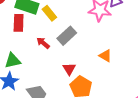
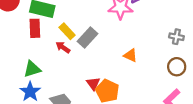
yellow rectangle: (49, 13) -> (67, 31), moved
red triangle: (69, 69) -> (93, 84), moved

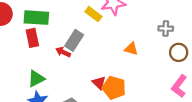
yellow rectangle: (67, 31) -> (93, 14), moved
gray rectangle: (88, 37) -> (74, 40), moved
gray cross: (176, 37) -> (166, 29), moved

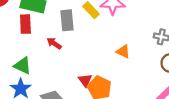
gray rectangle: (74, 40) -> (67, 20), moved, turned -48
green triangle: (36, 79) -> (23, 66), turned 42

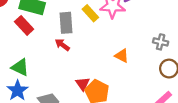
red rectangle: (25, 24) -> (24, 25), turned -42
red arrow: (54, 43) -> (62, 45), moved

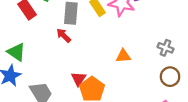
orange triangle: (122, 56) -> (123, 56), turned -40

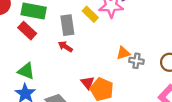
gray cross: (165, 48) -> (136, 61), moved

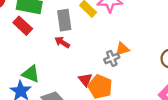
gray cross: (136, 61) -> (112, 58), moved, turned -32
green triangle: (26, 71) -> (31, 74), moved

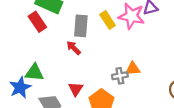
green triangle: (31, 74) -> (34, 72), turned -30
red triangle: (85, 80) -> (76, 89), moved

